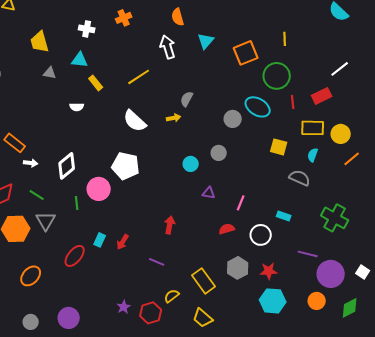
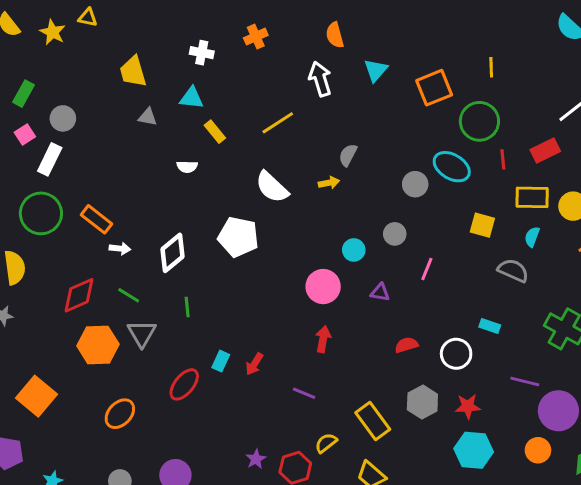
white pentagon: (126, 166) -> (238, 237), moved
pink circle: (99, 189) -> (323, 287), moved
pink line: (241, 203) -> (427, 269), moved

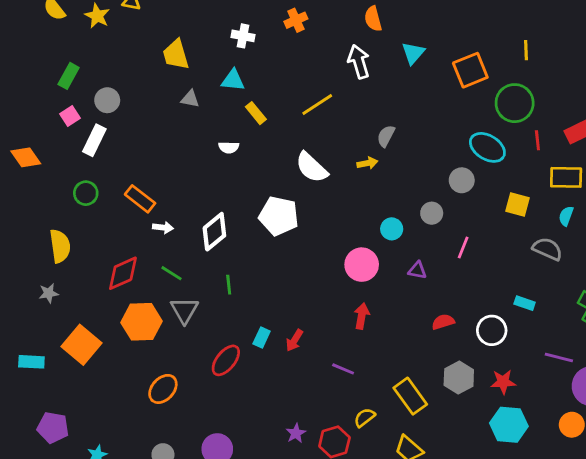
gray circle: (415, 184) -> (462, 180), moved
green circle: (41, 213) -> (86, 193), size x0.6
orange square: (37, 396) -> (81, 345), moved

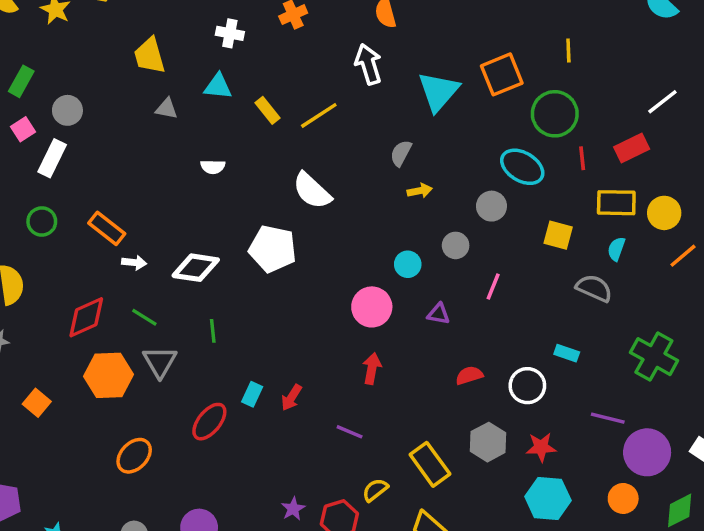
cyan triangle: (413, 53) -> (438, 92), moved, size x1.5
yellow rectangle: (256, 113) -> (268, 110), moved
yellow arrow: (367, 163) -> (420, 191), moved
white diamond: (214, 232) -> (196, 268), turned 48
orange square: (81, 345) -> (37, 403), size x0.6

